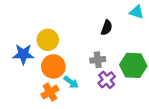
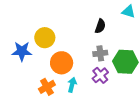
gray cross: (98, 60) -> (100, 53), moved
orange circle: (53, 66) -> (62, 63), moved
cyan arrow: (71, 82) -> (72, 85), moved, turned -112

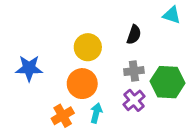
yellow circle: (45, 38) -> (88, 47), moved

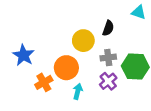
yellow circle: (88, 47) -> (83, 41), moved
blue star: (29, 68) -> (23, 55), turned 30
orange cross: (63, 116) -> (44, 82), moved

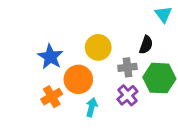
cyan triangle: (139, 12) -> (163, 14), turned 35
black semicircle: (108, 28) -> (146, 45), moved
blue star: (23, 55) -> (50, 57), moved

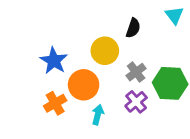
black semicircle: (146, 45) -> (133, 28), moved
gray cross: (127, 67) -> (136, 72), turned -30

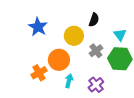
cyan triangle: (174, 15) -> (120, 35), moved
blue star: (54, 61) -> (38, 27), moved
purple cross: (136, 102) -> (96, 85), moved

